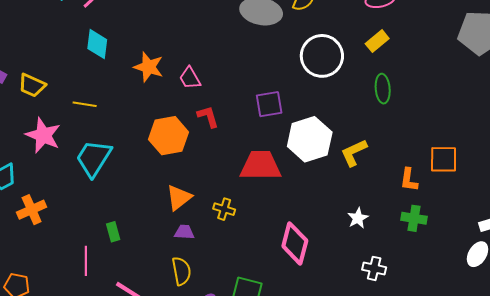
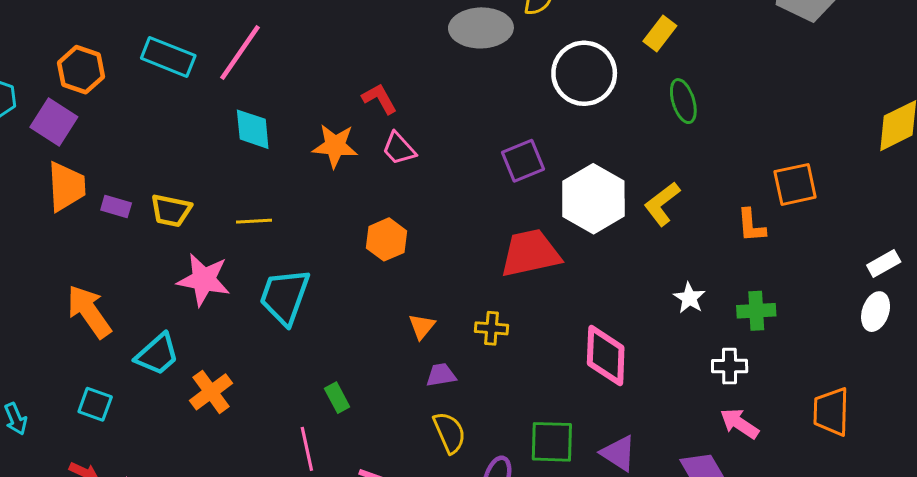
red L-shape: (208, 117) -> (380, 99), moved
orange hexagon: (169, 136) -> (387, 239), size x0.7
orange triangle: (179, 198) -> (422, 326), size x0.7
green cross: (414, 218) -> (756, 311), moved

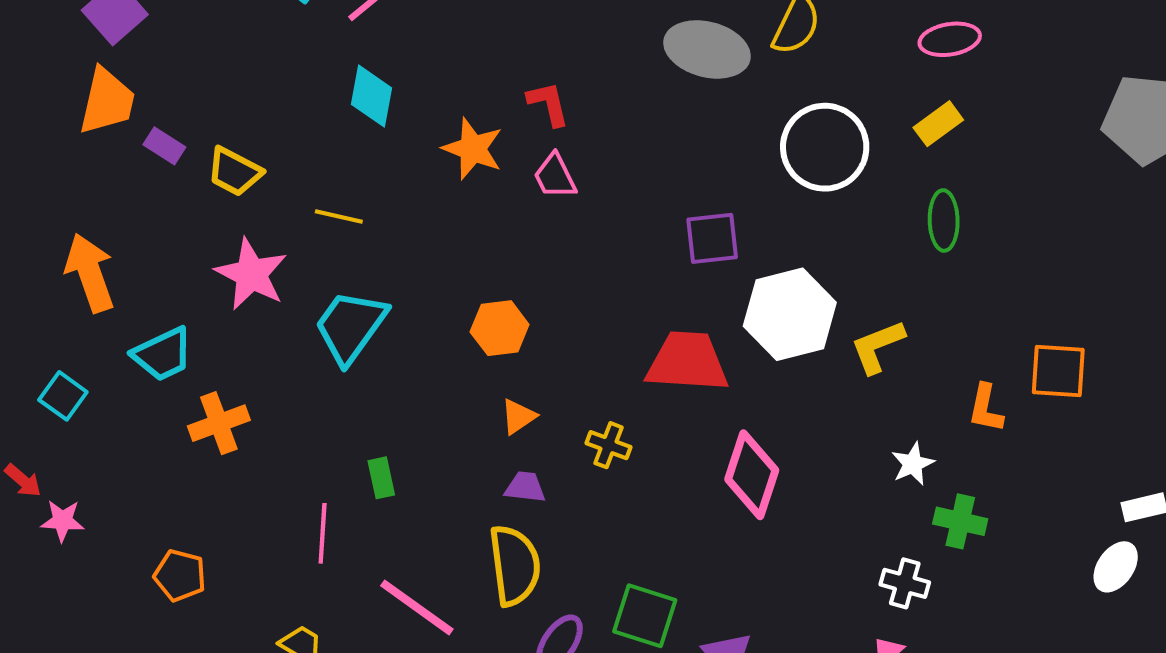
orange hexagon: (387, 239) -> (500, 328), moved
white star: (689, 298) -> (913, 464), moved
pink diamond: (606, 355) -> (752, 475), moved
yellow semicircle: (449, 433) -> (515, 565), size x1.4

